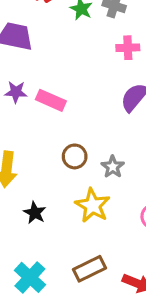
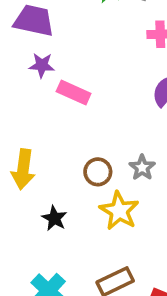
purple star: (16, 92) -> (42, 65), moved
brown circle: (75, 156) -> (98, 172), moved

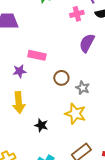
purple star: (42, 65) -> (20, 71), moved
brown circle: (98, 172) -> (61, 78), moved

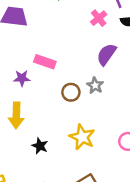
pink cross: (77, 14) -> (99, 18), turned -32
gray star: (83, 88) -> (95, 85), moved

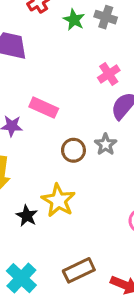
pink cross: (99, 18) -> (109, 74), moved
yellow star: (82, 137) -> (58, 200), moved

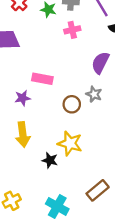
pink cross: (109, 74) -> (72, 30), moved, turned 35

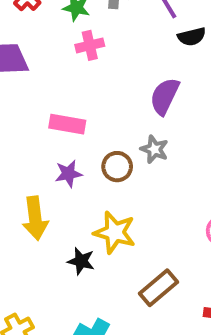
pink cross: (72, 30) -> (90, 45), moved
purple star: (23, 98) -> (68, 174), moved
brown rectangle: (98, 190) -> (158, 288), moved

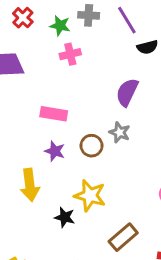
purple star: (68, 174) -> (55, 151), turned 30

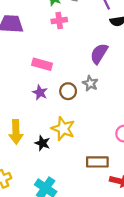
yellow arrow: (30, 185) -> (16, 132), moved
brown rectangle: (123, 237) -> (97, 162), moved, turned 35

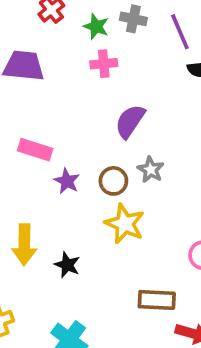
purple semicircle: (99, 54) -> (130, 121), moved
pink rectangle: (42, 64) -> (35, 150), moved
yellow star: (63, 129) -> (125, 224), moved

